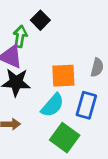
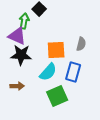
green square: (65, 138) -> (57, 96), turned 30

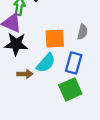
brown arrow: (17, 86) -> (25, 74), moved
green square: (57, 96) -> (70, 89), moved

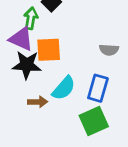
gray semicircle: (82, 32) -> (109, 50), turned 80
orange square: (55, 39) -> (49, 50), moved

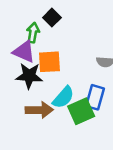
brown arrow: (38, 102) -> (39, 110), size x1.5
green square: (94, 121) -> (81, 111), moved

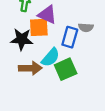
purple triangle: (24, 52) -> (47, 15), moved
blue rectangle: (95, 97) -> (70, 37), moved

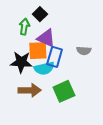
blue rectangle: (70, 37) -> (55, 57), moved
cyan semicircle: (51, 57) -> (44, 68), moved, turned 36

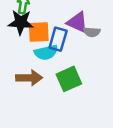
purple triangle: (46, 38) -> (77, 22), moved
black star: (21, 62) -> (21, 22), moved

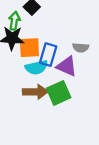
purple triangle: (77, 22) -> (67, 66), moved
brown arrow: (29, 78) -> (35, 92), moved

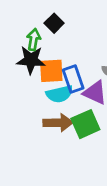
blue rectangle: (48, 55) -> (73, 79), turned -35

